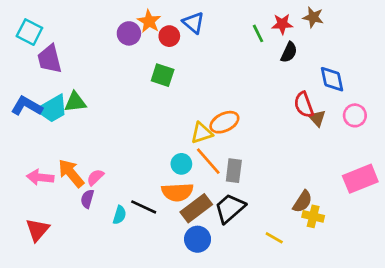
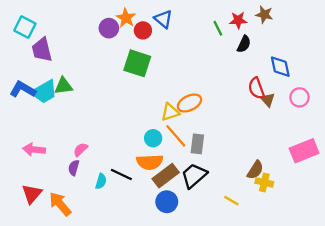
green square: (163, 75) -> (137, 63), size x1.4
orange arrow: (71, 173) -> (60, 204), moved

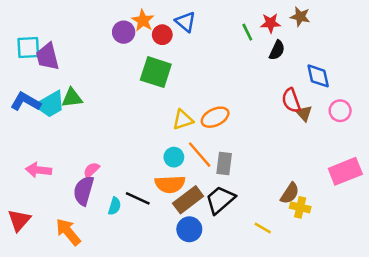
cyan square: (25, 27) -> (28, 48), moved, turned -30
yellow triangle: (170, 112) -> (183, 120), moved
purple semicircle: (74, 168) -> (84, 191), size x1.6
red triangle: (32, 194) -> (19, 220), moved

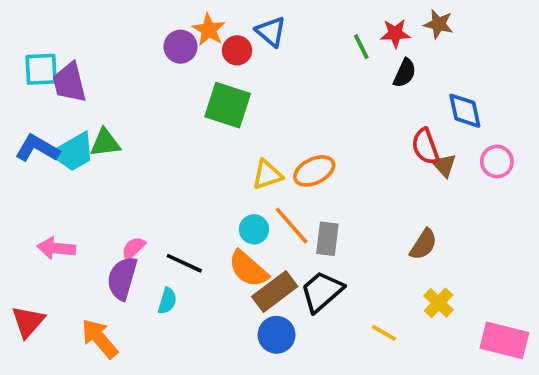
pink rectangle: (345, 171) -> (504, 340), moved, turned 36
orange semicircle: (170, 184) -> (248, 269), turned 44
brown semicircle: (290, 193) -> (423, 244), moved
black line: (138, 198) -> (184, 263), moved
yellow cross: (300, 207) -> (439, 303), turned 30

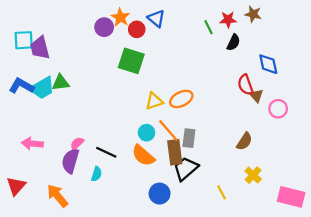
pink circle: (497, 162) -> (278, 109), moved
brown rectangle: (275, 291) -> (175, 152), moved, turned -60
yellow line: (384, 333) -> (222, 192), turned 32

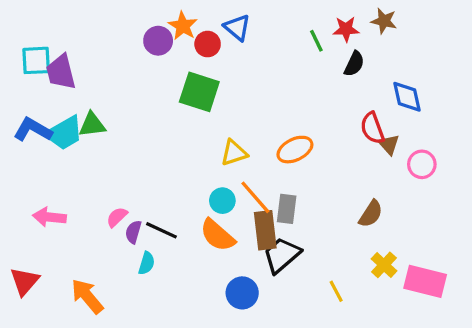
orange ellipse: (181, 99) -> (295, 150), moved
purple semicircle: (70, 161) -> (133, 232), moved, size x0.6
pink rectangle: (291, 197) -> (425, 281), moved

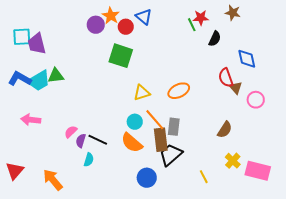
red star: (346, 29) -> (201, 18), moved
pink arrow: (49, 217) -> (31, 120), moved

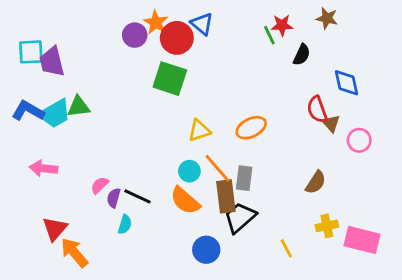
red circle: (126, 27) -> (177, 38), size x1.5
yellow cross: (233, 161) -> (327, 226), turned 35
red triangle: (15, 171) -> (55, 229), moved

